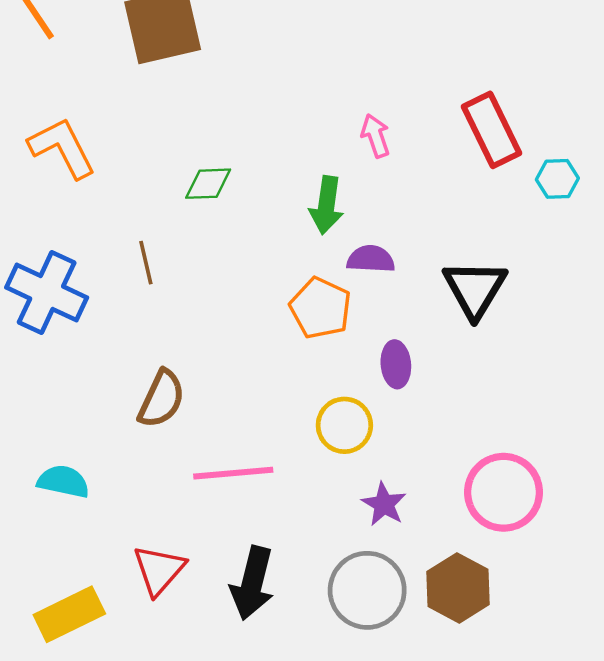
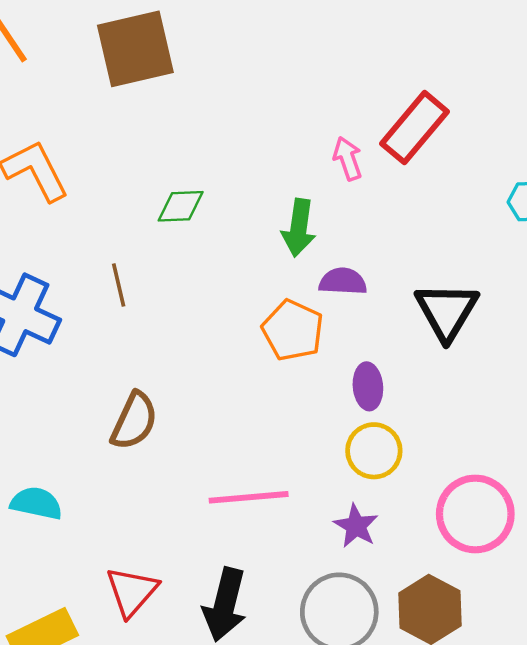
red rectangle: (492, 130) -> (414, 128), moved, turned 66
yellow circle: (344, 425) -> (374, 451), moved
pink line: (233, 473) -> (249, 497), moved

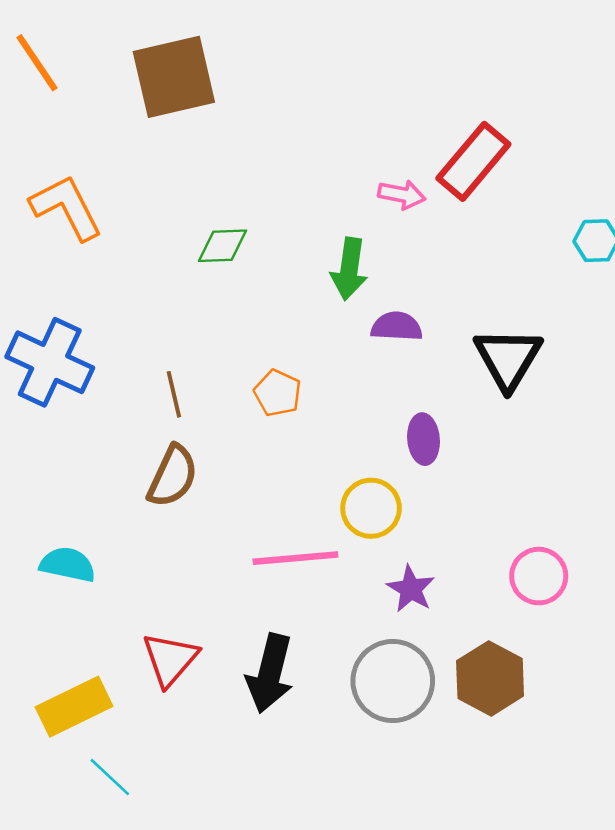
pink arrow: (348, 159) -> (402, 195), turned 120
brown line: (119, 285) -> (174, 394), moved
orange pentagon: (293, 330) -> (278, 393), moved, size x0.7
yellow circle: (374, 451) -> (371, 508), moved
pink circle: (475, 514) -> (539, 576), size x0.7

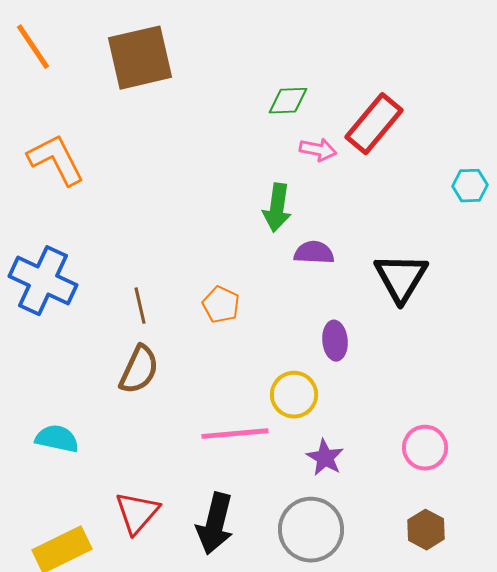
green diamond: (223, 246) -> (288, 101), moved
brown hexagon: (490, 678) -> (426, 530), moved, size x0.7

